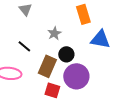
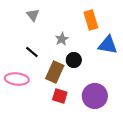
purple circle: (76, 76) -> (95, 96), moved

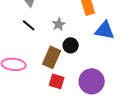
black line: (32, 52) -> (29, 25), moved

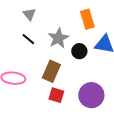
gray star: (59, 24) -> (58, 38), size x1.5
black circle: (71, 45) -> (79, 51), moved

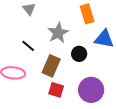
black line: (28, 39) -> (28, 46), moved
black circle: (79, 51) -> (79, 54), moved

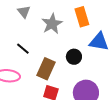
gray star: (58, 33) -> (52, 24), moved

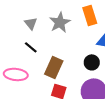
gray triangle: (24, 12) -> (31, 23), moved
black circle: (74, 57) -> (92, 62), moved

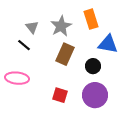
black line: (31, 47) -> (24, 45), moved
brown rectangle: (54, 67) -> (65, 54), moved

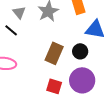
brown rectangle: (65, 54) -> (54, 53), moved
red square: (60, 95) -> (54, 86), moved

